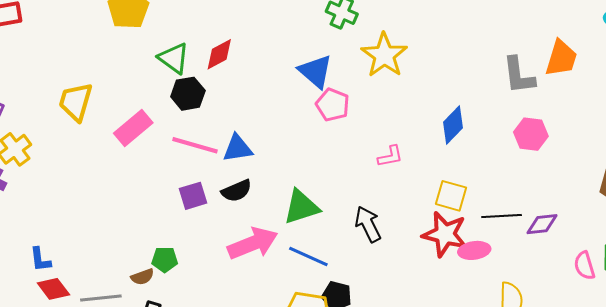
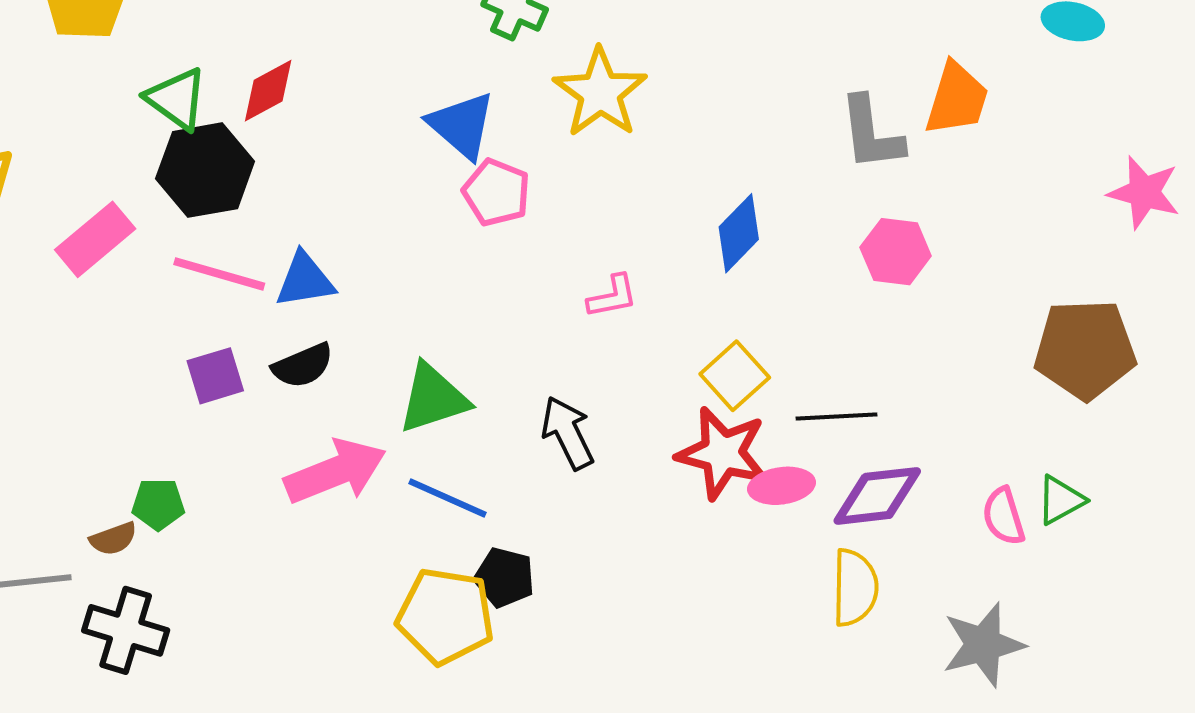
black hexagon: (188, 94) -> (205, 170), size x1.4
yellow square: (451, 196) -> (735, 376), turned 32
purple diamond: (542, 224) -> (877, 496), moved, size x1.4

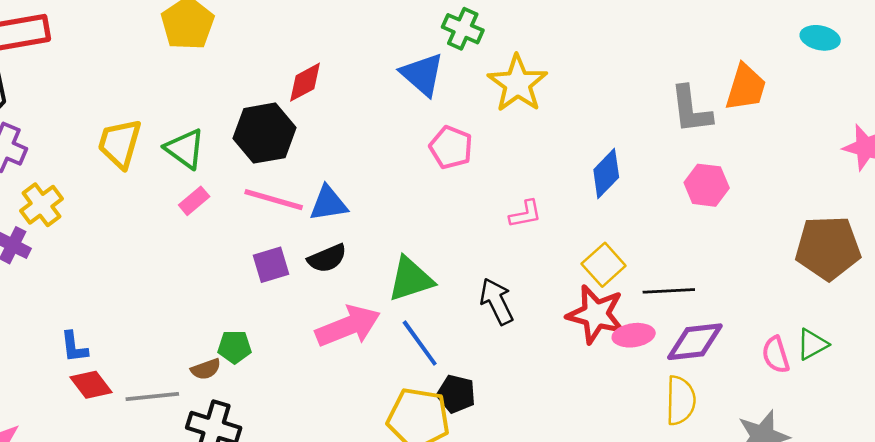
green triangle: (177, 99) -> (185, 149), moved
blue triangle: (462, 125) -> (422, 74), moved
pink rectangle: (95, 239) -> (194, 201), moved, size x0.6
blue line: (447, 498) -> (420, 343), turned 30

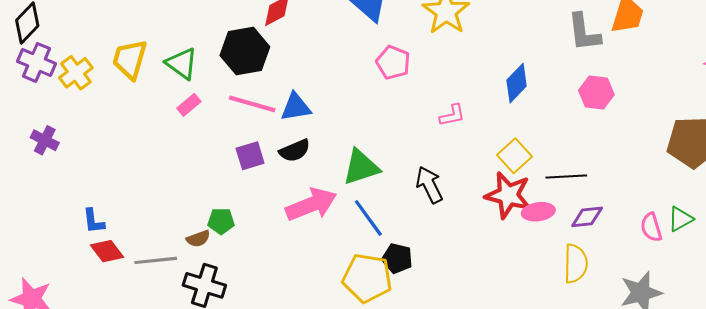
yellow cross: (41, 205) -> (76, 73), moved
purple diamond: (695, 342) -> (587, 217), size x0.7

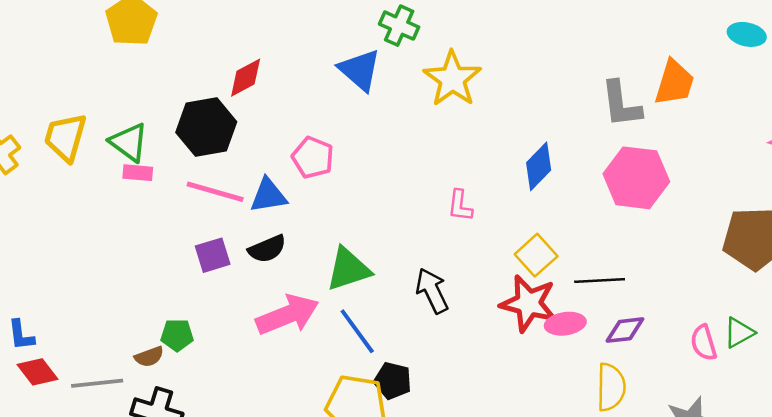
pink pentagon: (393, 62) -> (313, 157), moved
pink hexagon: (596, 92) -> (636, 178), size x1.5
pink rectangle: (189, 105) -> (138, 173), moved, turned 45
pink L-shape: (452, 115) -> (460, 206), turned 108

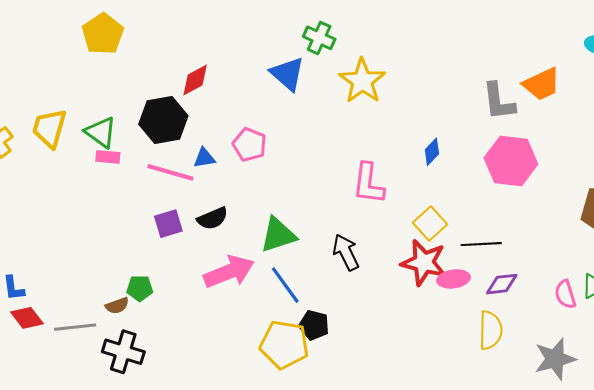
orange trapezoid: (674, 83) -> (542, 84), turned 48
blue diamond: (539, 166) -> (432, 152), size x0.7
blue triangle: (268, 196) -> (204, 158), moved, size x0.7
pink L-shape: (460, 206) -> (368, 184), size x1.6

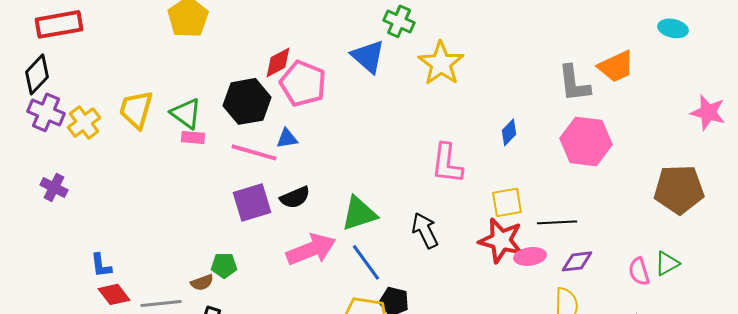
pink pentagon: (249, 145) -> (303, 83), moved, size x1.4
purple square: (168, 224) -> (252, 202), size x1.4
yellow square: (430, 224) -> (507, 202), turned 32

